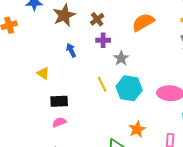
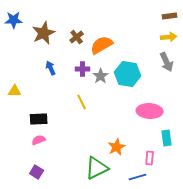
orange semicircle: (143, 22) -> (102, 45), moved
purple cross: (103, 40) -> (83, 69), moved
yellow triangle: (43, 73) -> (15, 91), moved, turned -32
cyan hexagon: (129, 88) -> (128, 74), moved

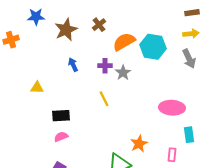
brown cross: (77, 37) -> (99, 25), moved
cyan hexagon: (128, 74) -> (153, 47), moved

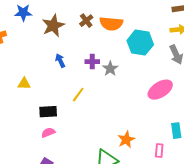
orange semicircle: (124, 42) -> (111, 24), moved, turned -145
yellow line: (104, 99) -> (78, 95), moved, turned 63
pink ellipse: (172, 108) -> (160, 90), moved, turned -35

